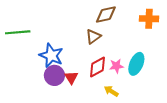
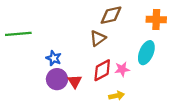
blue star: (51, 55) -> (54, 58), size x0.6
cyan ellipse: (136, 64) -> (146, 53), moved
yellow arrow: (111, 91) -> (117, 96), turned 136

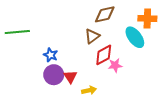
cyan ellipse: (146, 53) -> (135, 37), moved, turned -60
red diamond: (102, 70) -> (104, 55), moved
yellow arrow: (117, 96) -> (89, 90), moved

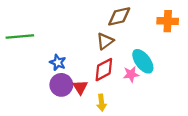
cyan ellipse: (135, 37) -> (143, 61), moved
red diamond: (104, 55) -> (104, 70), moved
yellow arrow: (89, 90) -> (101, 103), turned 96

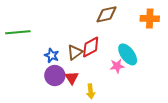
brown triangle: (105, 41) -> (75, 52), moved
red diamond: (104, 70) -> (91, 47), moved

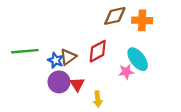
orange cross: (150, 19) -> (142, 20), moved
green line: (18, 32) -> (25, 51), moved
brown triangle: (75, 52) -> (68, 57), moved

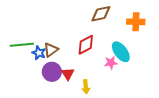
orange cross: (142, 20) -> (136, 22), moved
brown triangle: (68, 57) -> (51, 50), moved
blue star: (56, 60) -> (39, 53), moved

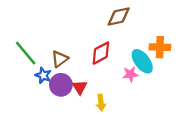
orange cross: (136, 22) -> (160, 47), moved
green line: (22, 45) -> (26, 53), turned 55
blue star: (39, 53) -> (43, 75), moved

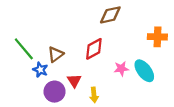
orange cross: (160, 47) -> (157, 37), moved
cyan ellipse: (142, 61) -> (144, 71), moved
purple circle: (61, 85) -> (55, 92), moved

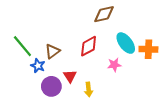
orange cross: (157, 37) -> (148, 49), moved
cyan ellipse: (144, 71) -> (126, 43), moved

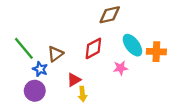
red triangle: (70, 76) -> (74, 80), turned 32
purple circle: (51, 86) -> (35, 91), moved
yellow arrow: (89, 89) -> (83, 94), moved

